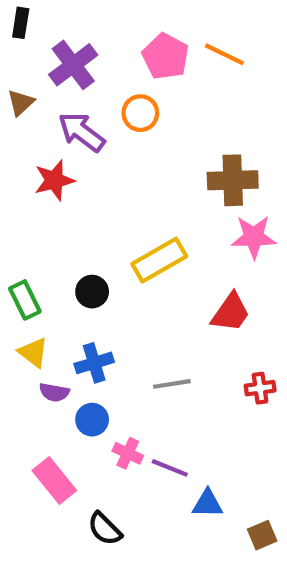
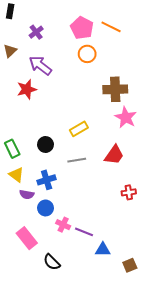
purple cross: (73, 65) -> (36, 32), size x0.6
orange circle: (140, 113) -> (87, 54), moved
pink star: (254, 237) -> (126, 117), turned 30
yellow rectangle: (159, 260) -> (79, 129), size x0.7
gray line: (172, 384) -> (77, 160), moved

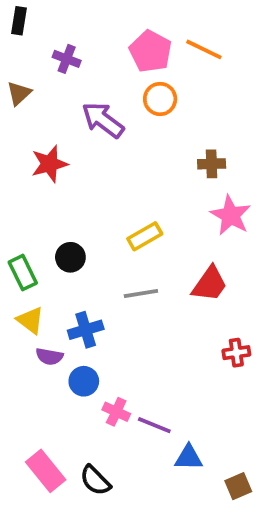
purple cross: (36, 32) -> (67, 59), turned -32
purple arrow: (40, 65) -> (103, 120), moved
brown cross: (115, 89) -> (212, 164), size x0.6
black circle: (45, 144) -> (70, 257), moved
pink rectangle: (27, 238) -> (46, 471), moved

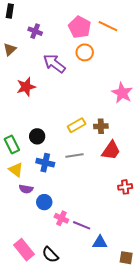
brown cross: (212, 164) -> (101, 126), moved
pink star: (231, 215) -> (122, 93), moved
blue cross: (86, 330) -> (45, 163), moved, turned 30
brown square: (238, 486) -> (126, 258), turned 32

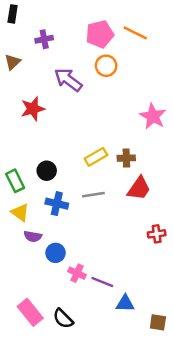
pink pentagon: (80, 27) -> (100, 34), turned 30
purple cross: (35, 31) -> (44, 39), turned -32

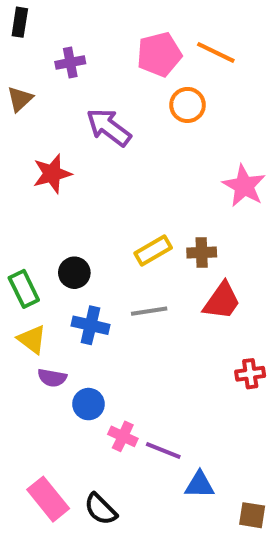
orange circle: (106, 66) -> (188, 105), moved

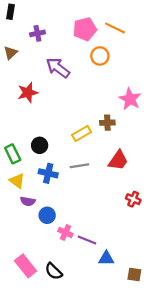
brown cross: (202, 252) -> (107, 123), moved
red cross: (250, 374) -> (133, 199), turned 32

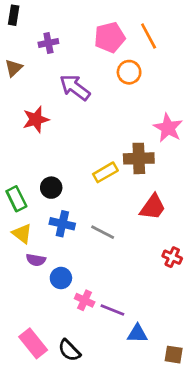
orange line: (115, 28) -> (149, 36), turned 36
brown cross: (107, 123) -> (139, 158), size x1.5
gray line: (79, 166) -> (103, 232), moved, turned 36

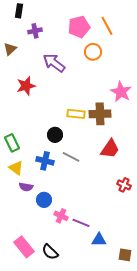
black rectangle: (14, 15) -> (19, 11), moved
yellow rectangle: (105, 172) -> (76, 114), moved, turned 36
black circle: (51, 188) -> (55, 135), moved
gray line: (103, 232) -> (71, 157), moved

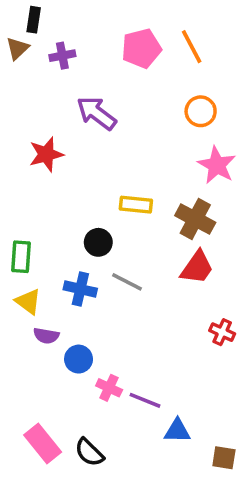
brown triangle: (10, 49) -> (17, 48), moved
orange circle: (93, 52) -> (201, 111), moved
brown cross: (100, 114) -> (195, 219), moved, turned 30
green rectangle: (12, 143) -> (21, 257), turned 30

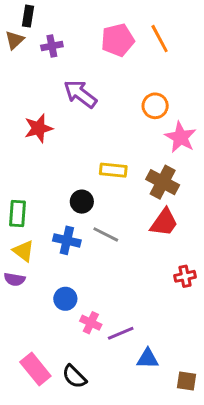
orange circle: (201, 111) -> (155, 106), moved
red cross: (222, 332) -> (185, 276), turned -36
purple semicircle: (46, 336) -> (15, 279), moved
purple line: (145, 400) -> (121, 333), turned -45

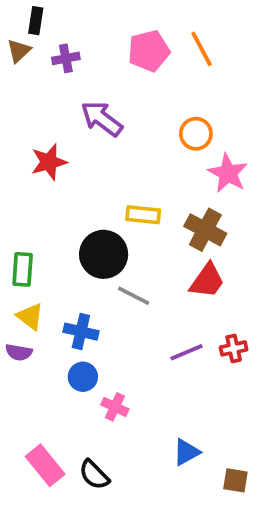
black circle: (82, 202) -> (104, 254), size x1.6
blue cross: (67, 240) -> (81, 332), moved
purple line: (121, 333) -> (186, 352), moved
blue triangle: (148, 359) -> (186, 452), turned -30

